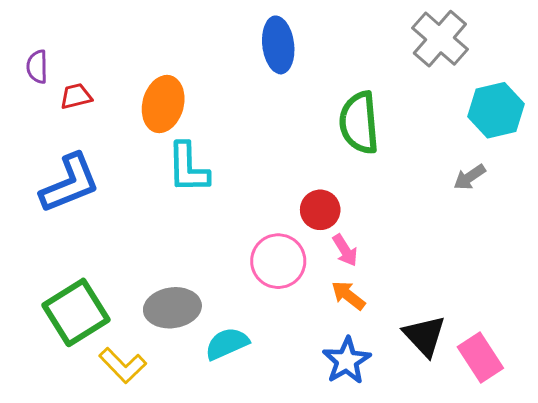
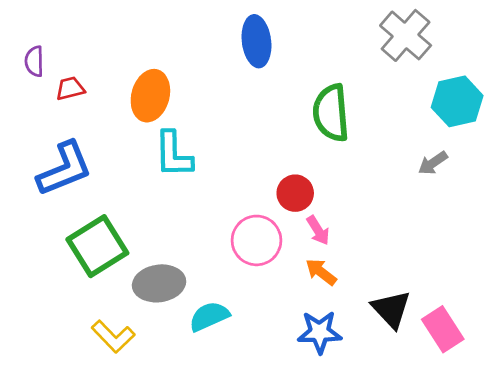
green square: (76, 312) -> (97, 246), moved
blue star: (347, 361) -> (320, 332), turned 30

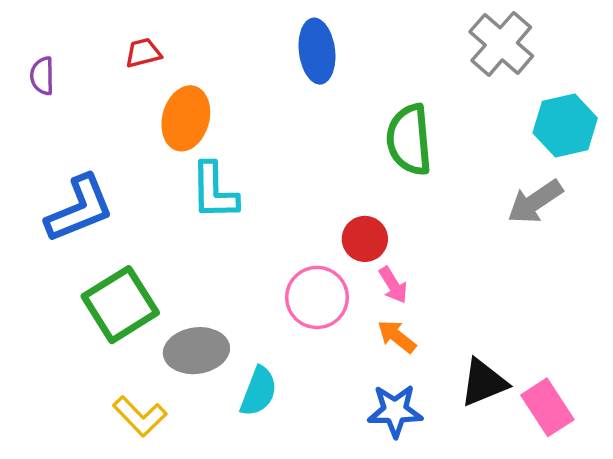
red trapezoid: (70, 89) -> (143, 53), moved
gray arrow: (433, 163) -> (535, 202), size x1.5
black triangle: (391, 309) -> (484, 383), turned 51
cyan semicircle: (209, 316) -> (258, 391), turned 135

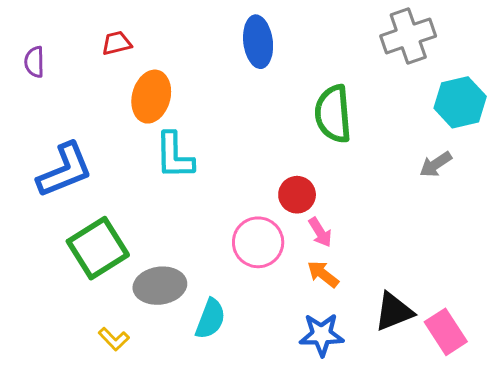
gray cross: (501, 44) -> (408, 36), turned 30
gray arrow: (535, 202) -> (436, 164), size x0.7
yellow L-shape: (140, 416) -> (114, 339), size x0.7

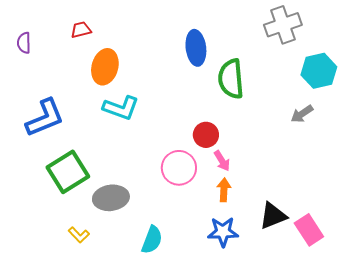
blue ellipse: (258, 42) -> (196, 48), moved
cyan L-shape: (174, 156) -> (121, 108), turned -69
orange arrow: (323, 274) -> (224, 190), turned 55
cyan semicircle: (210, 319) -> (152, 240), moved

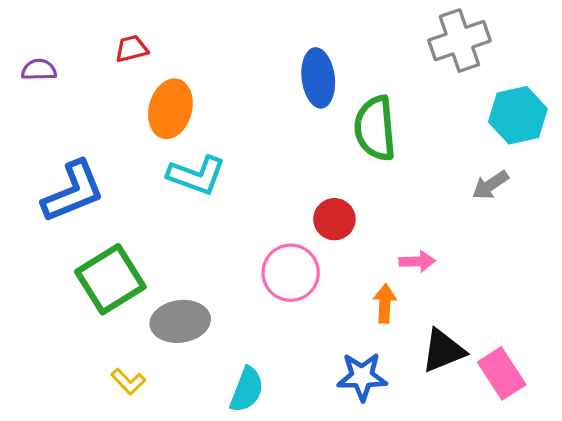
purple semicircle: (24, 43) -> (39, 70), turned 90
pink arrow: (222, 161) -> (417, 261), moved, turned -60
orange arrow: (224, 190) -> (385, 304), moved

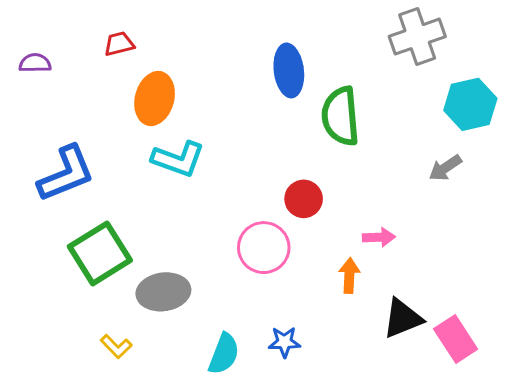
blue star: (362, 377) -> (284, 342), moved, size x0.7

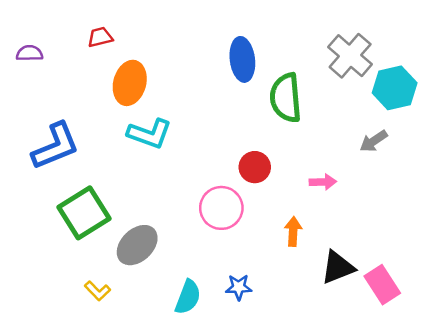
gray cross: (417, 37) -> (350, 56), moved, turned -30
pink arrow: (379, 237) -> (323, 182), moved
gray ellipse: (163, 292) -> (137, 245), turned -36

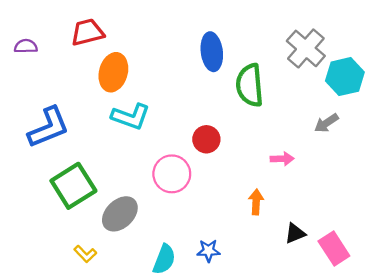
red trapezoid: (100, 37) -> (87, 32), size x1.5
red circle: (255, 167) -> (206, 139), moved
pink circle: (221, 208) -> (172, 174), moved
black triangle: (338, 267) -> (295, 233), size x0.7

